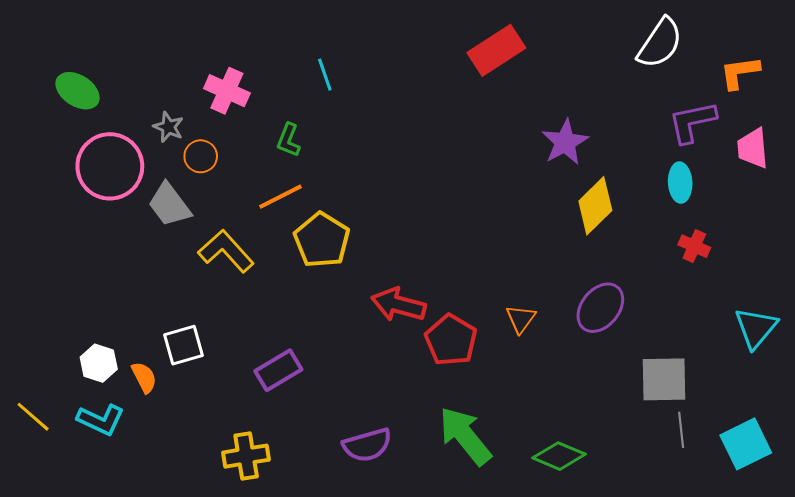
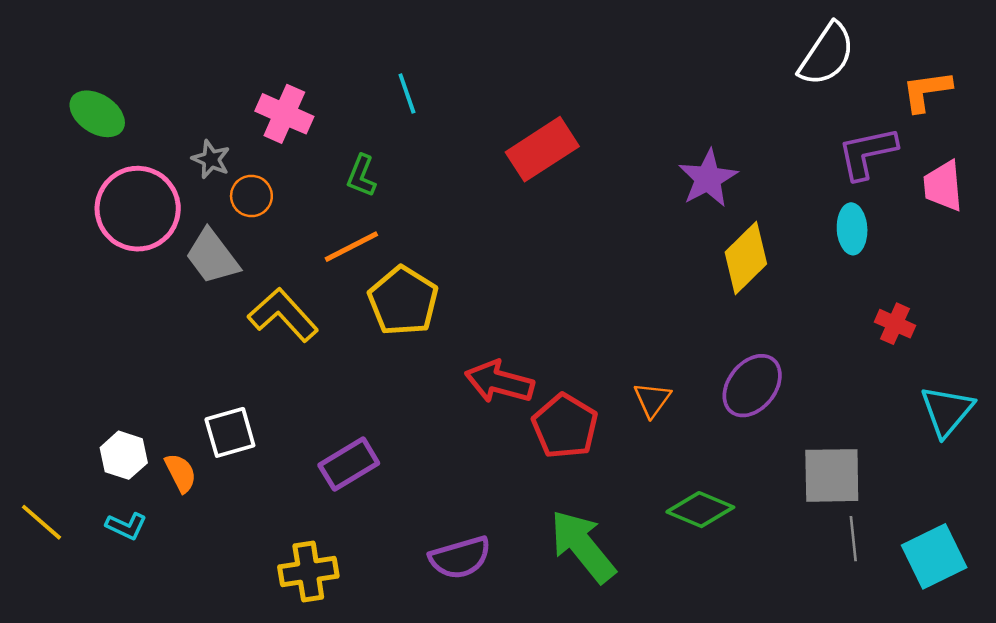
red rectangle: (496, 50) -> (542, 149), moved
red cross: (694, 246) -> (895, 324), moved
cyan L-shape: (101, 420) -> (126, 526), size x0.7
green diamond: (559, 456) -> (700, 510), moved

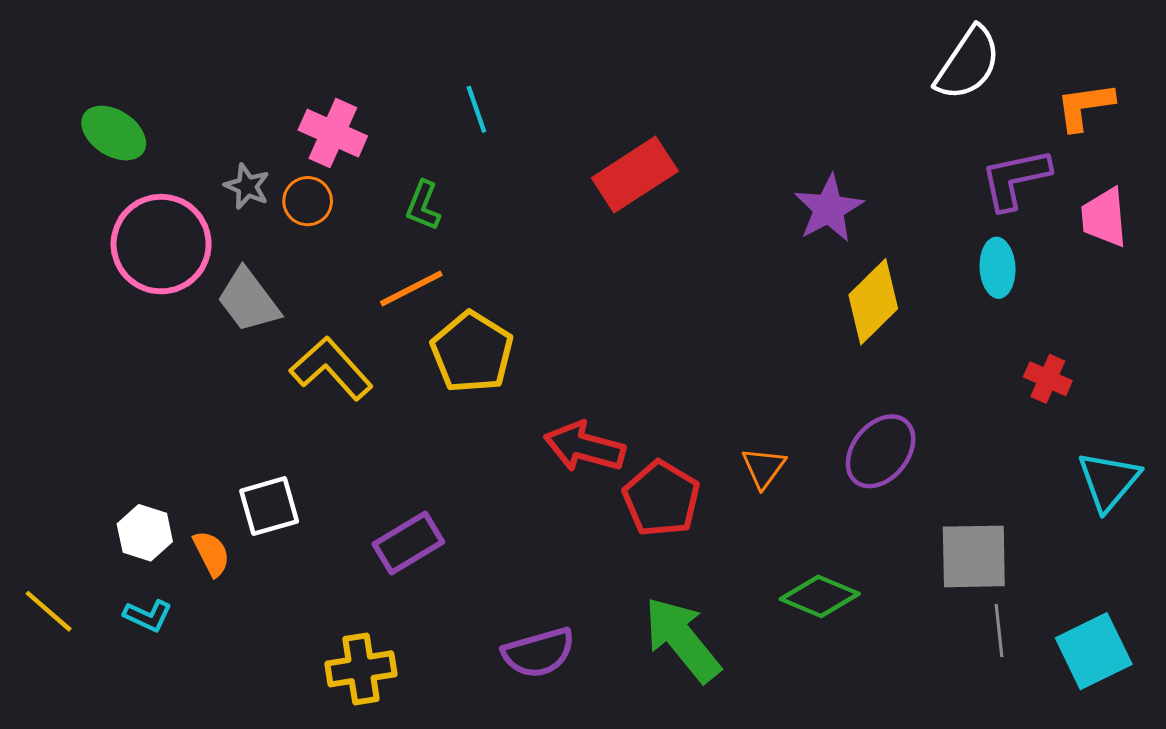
orange circle: (251, 196) -> (308, 201), moved

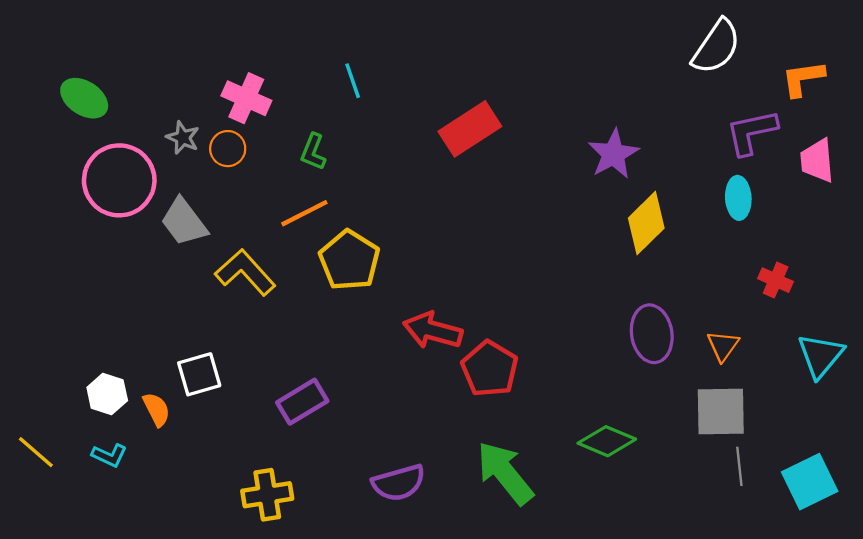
purple ellipse: (881, 451) -> (652, 334), turned -48
orange triangle: (764, 468) -> (723, 346), moved

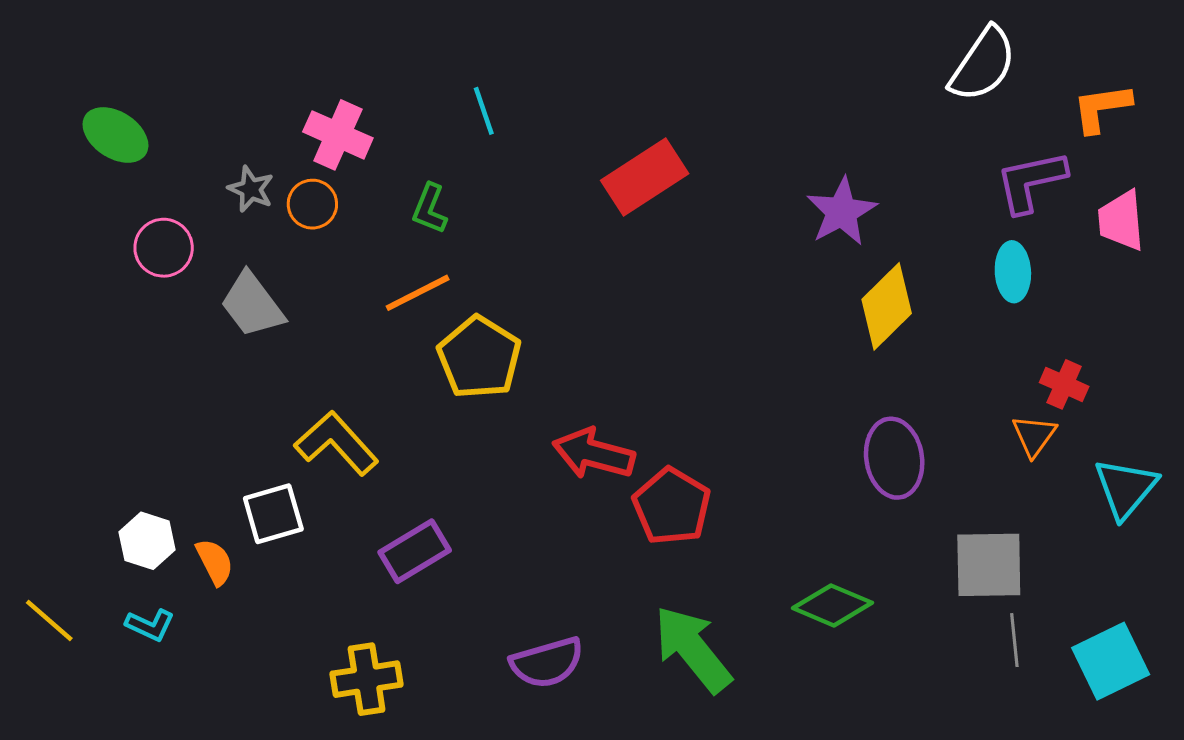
pink circle: (119, 180) -> (164, 248), size x0.6
yellow L-shape: (245, 272) -> (336, 443), moved
orange triangle: (723, 346) -> (1034, 436), moved

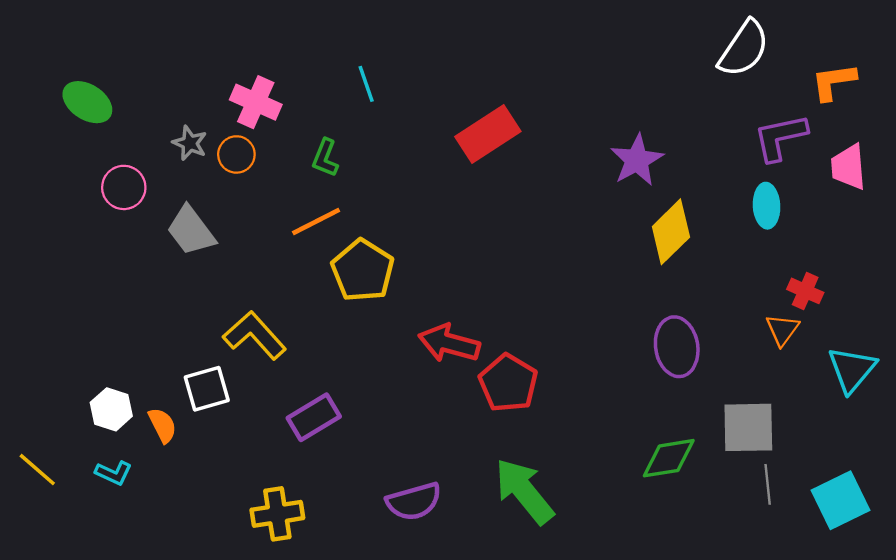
green diamond: (833, 605) -> (669, 458), moved, turned -32

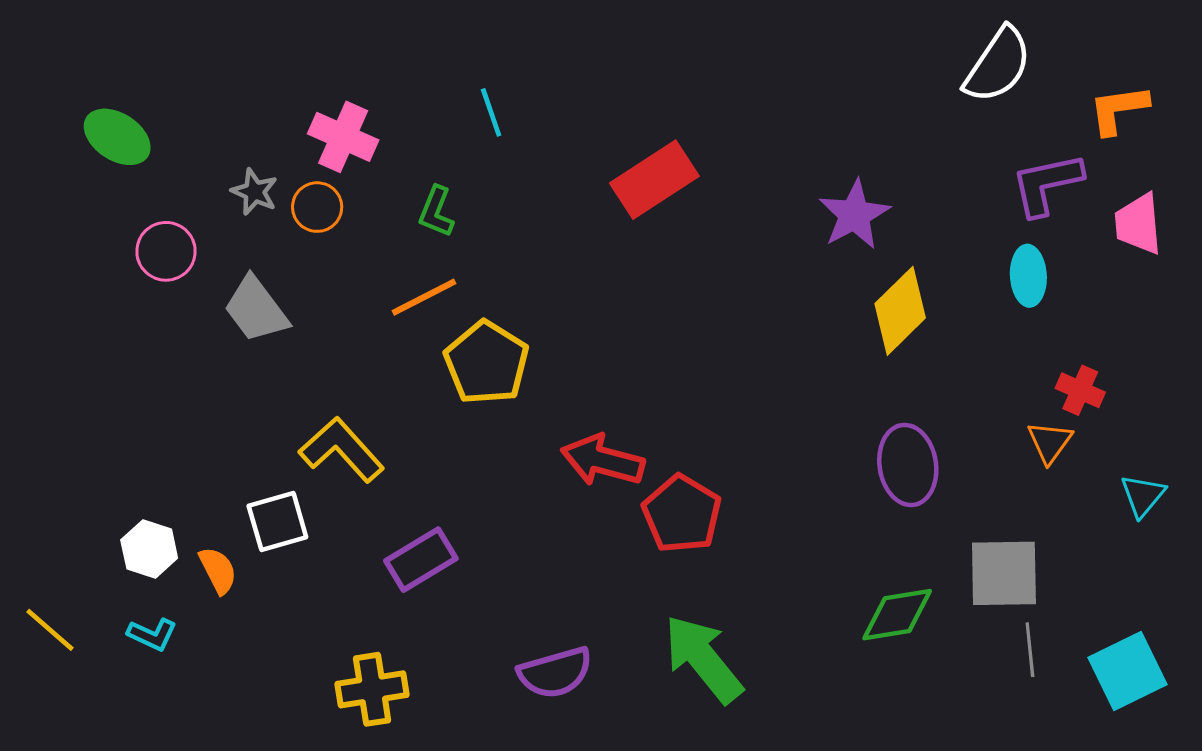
cyan triangle: (852, 369) -> (1143, 496), size x0.7

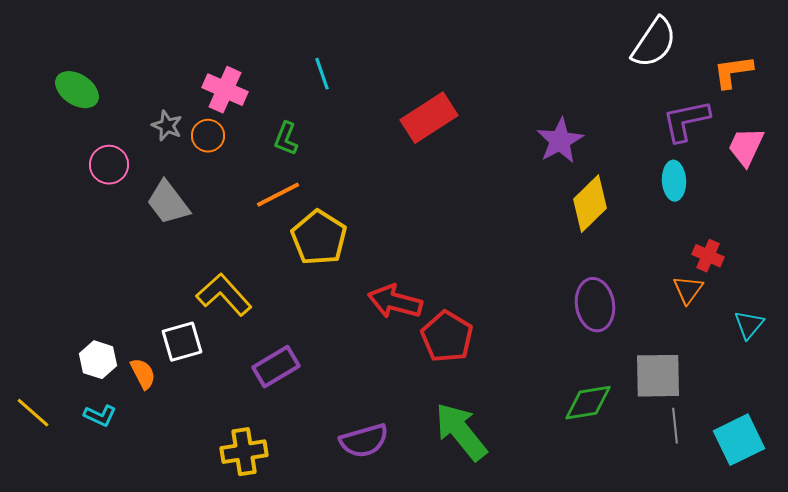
pink trapezoid: (1138, 224) -> (746, 147), turned 30

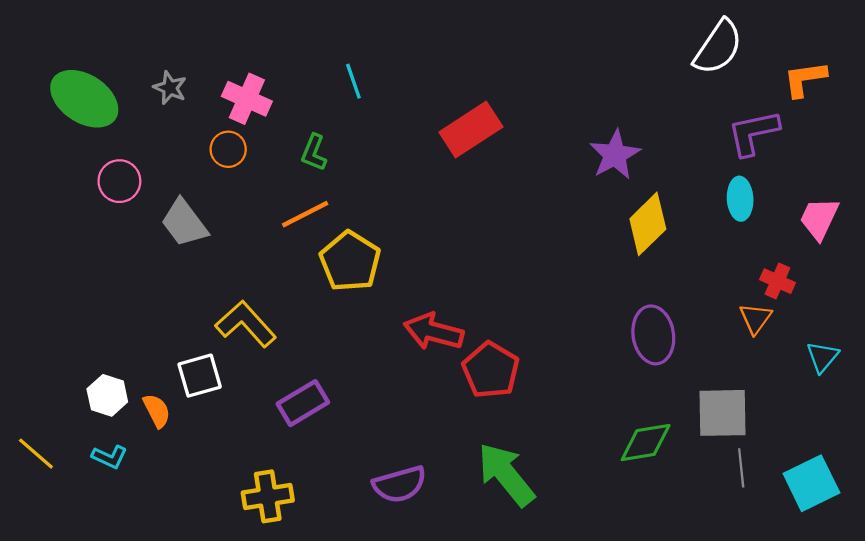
green ellipse: (77, 90) -> (84, 99), size x1.4
gray star: (167, 126) -> (170, 88), moved
pink trapezoid: (746, 147) -> (819, 218), moved

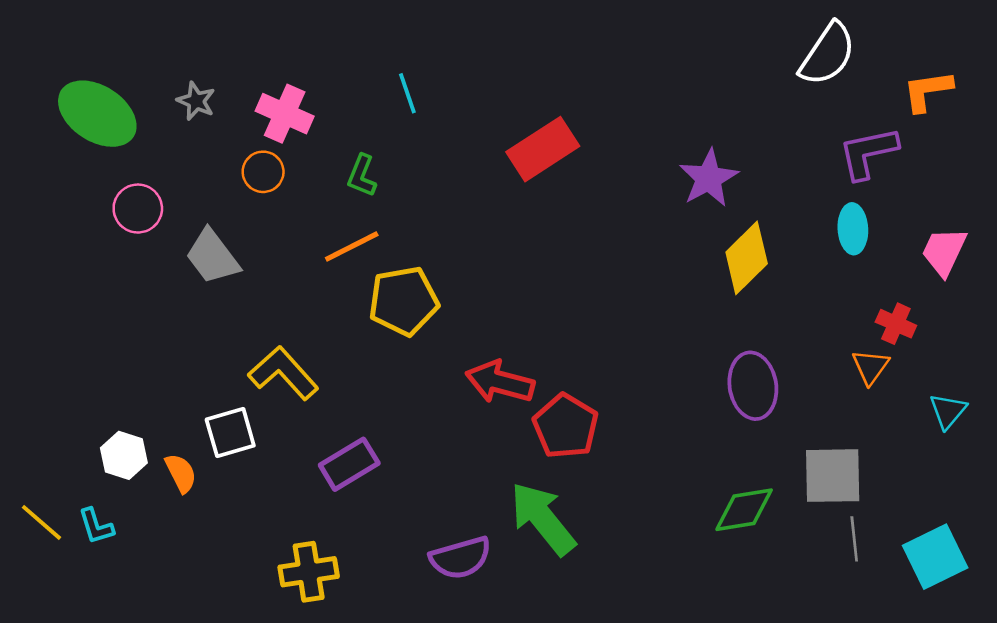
yellow pentagon: (350, 261) -> (404, 301), turned 30
cyan L-shape: (110, 457) -> (96, 526), moved, turned 48
green arrow: (506, 474) -> (543, 519), moved

